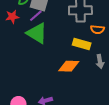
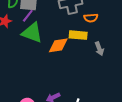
orange diamond: (69, 66) -> (58, 45), moved

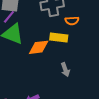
gray arrow: (99, 49) -> (65, 70), moved

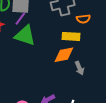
orange diamond: (39, 47) -> (64, 55), moved

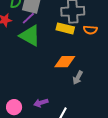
yellow rectangle: (71, 36) -> (65, 28), moved
gray arrow: (79, 68) -> (78, 78), turned 40

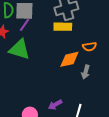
orange semicircle: (90, 30) -> (90, 47), moved
green triangle: (30, 36) -> (19, 49), moved

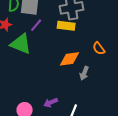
purple line: (25, 25) -> (36, 25), moved
orange semicircle: (90, 47) -> (99, 48), moved, turned 56

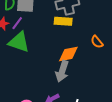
purple line: (36, 25) -> (17, 23), moved
gray arrow: (84, 73) -> (62, 71), moved, size x1.5

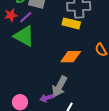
gray arrow: (62, 71) -> (60, 86), moved

